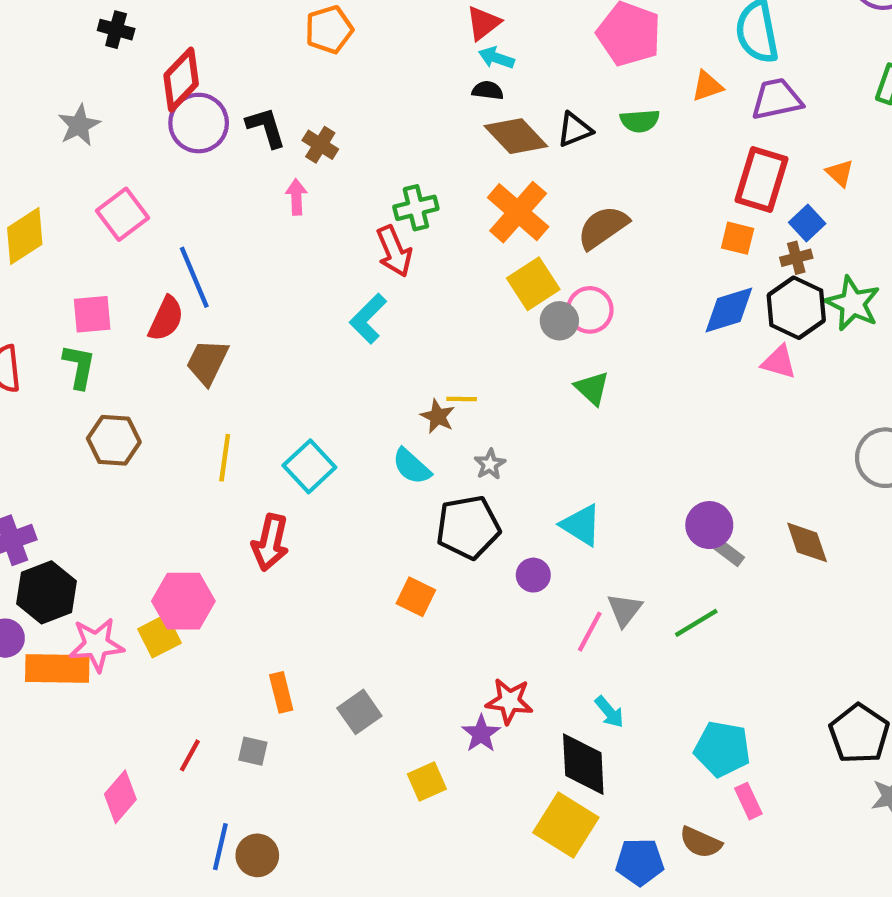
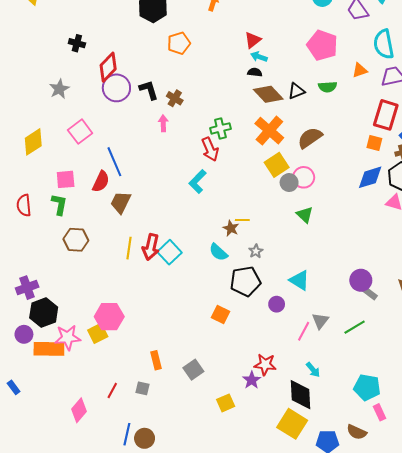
red arrow: (270, 542) -> (151, 247), moved

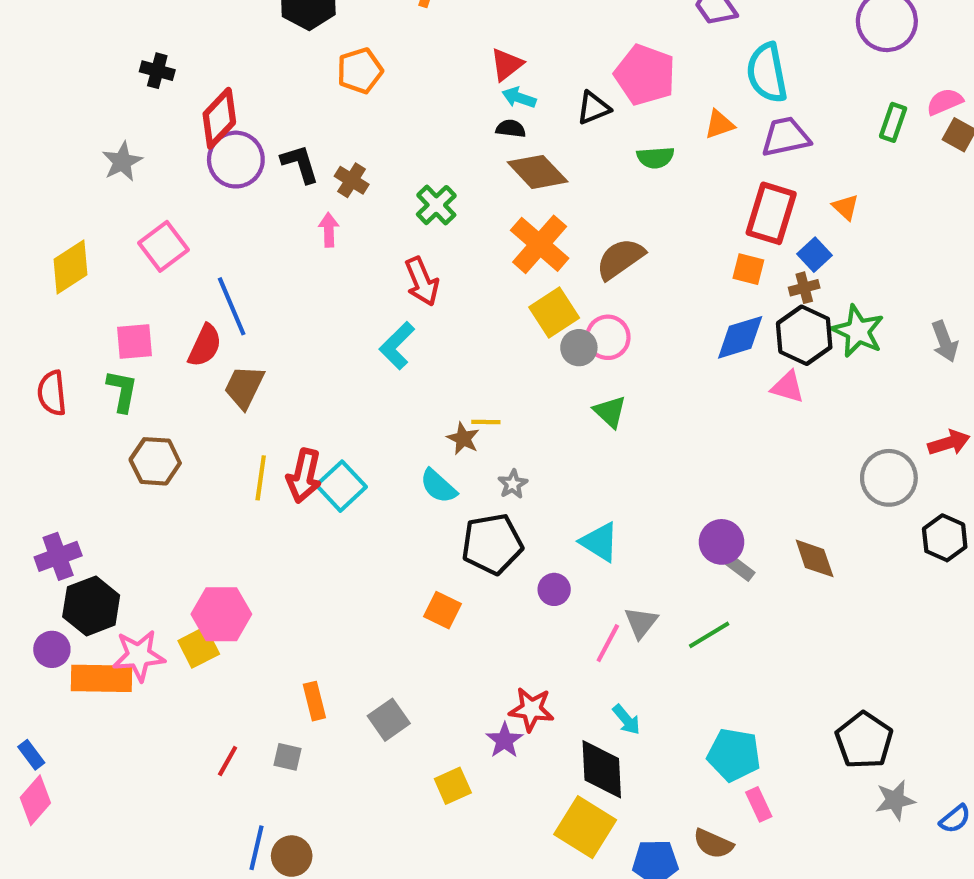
black triangle: (296, 91) -> (593, 108), moved
green cross: (220, 128) -> (436, 205), moved, turned -30
pink diamond: (79, 410) -> (35, 800), moved

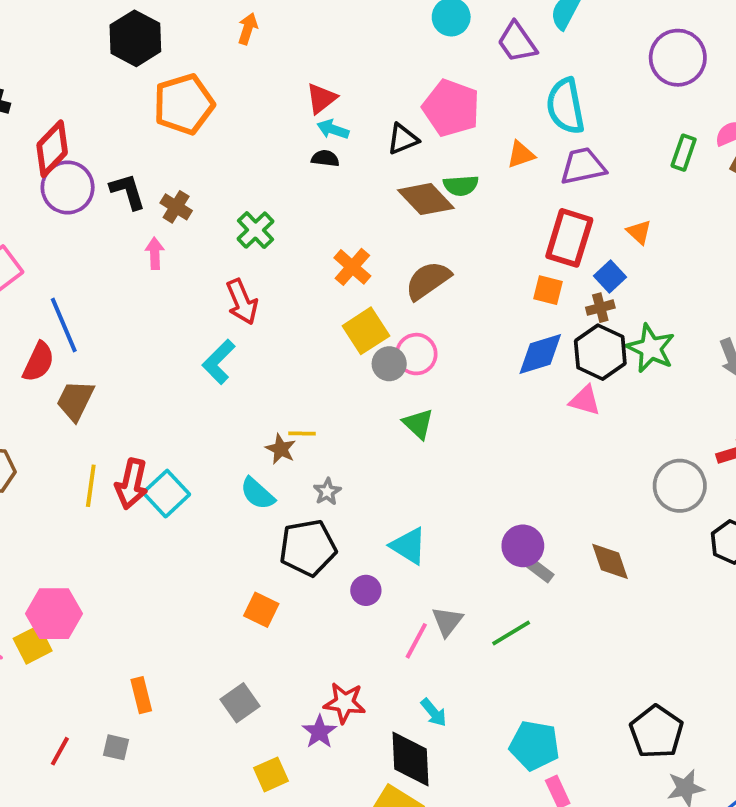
orange pentagon: (360, 71) -> (184, 104), size x1.4
brown diamond: (538, 172) -> (426, 199), moved
orange cross: (540, 244) -> (352, 267), size x0.7
gray square: (389, 720) -> (240, 703), moved

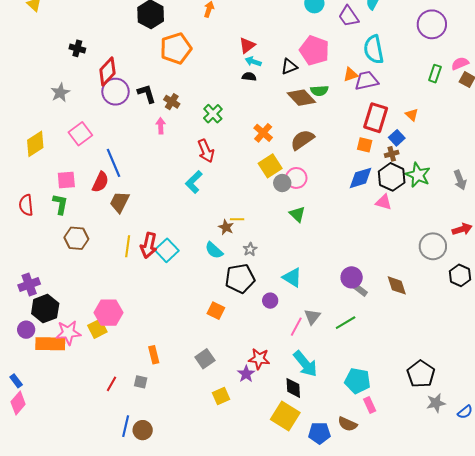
purple trapezoid: (583, 166) -> (367, 81), moved
cyan arrow: (434, 712) -> (305, 364), size x1.8
black diamond: (410, 759) -> (293, 388), size x0.7

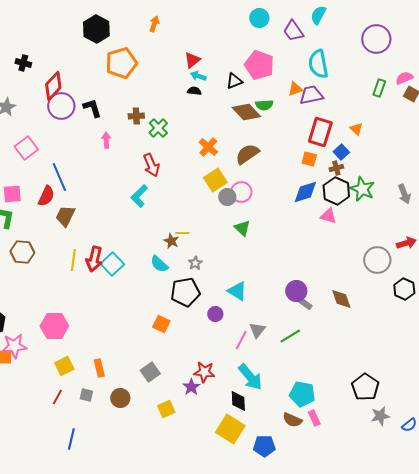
brown cross: (172, 102) -> (136, 116), moved, turned -35
yellow square: (97, 329) -> (64, 366), moved
brown semicircle: (348, 424) -> (292, 420), moved
brown circle: (143, 430) -> (120, 398), moved

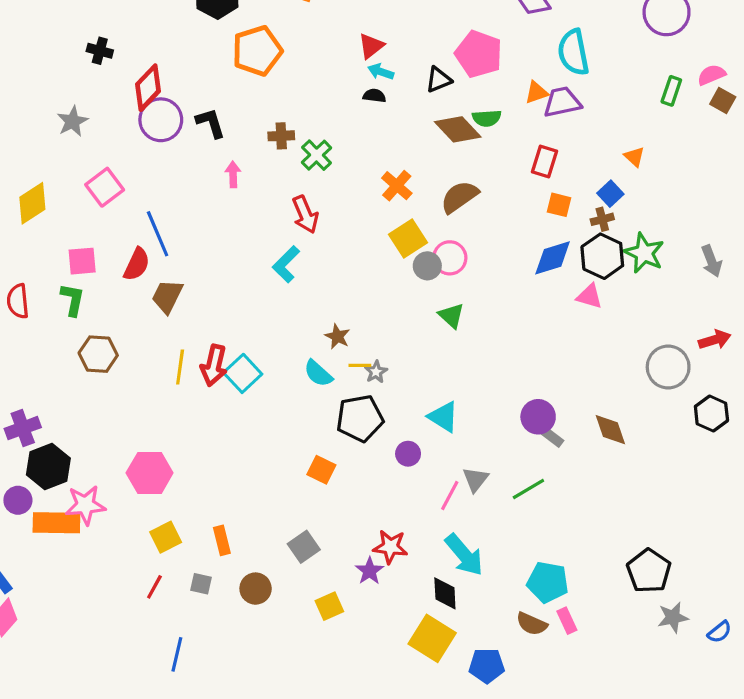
red rectangle: (320, 132) -> (545, 162), moved, size x0.7
yellow line: (182, 233) -> (360, 365), moved

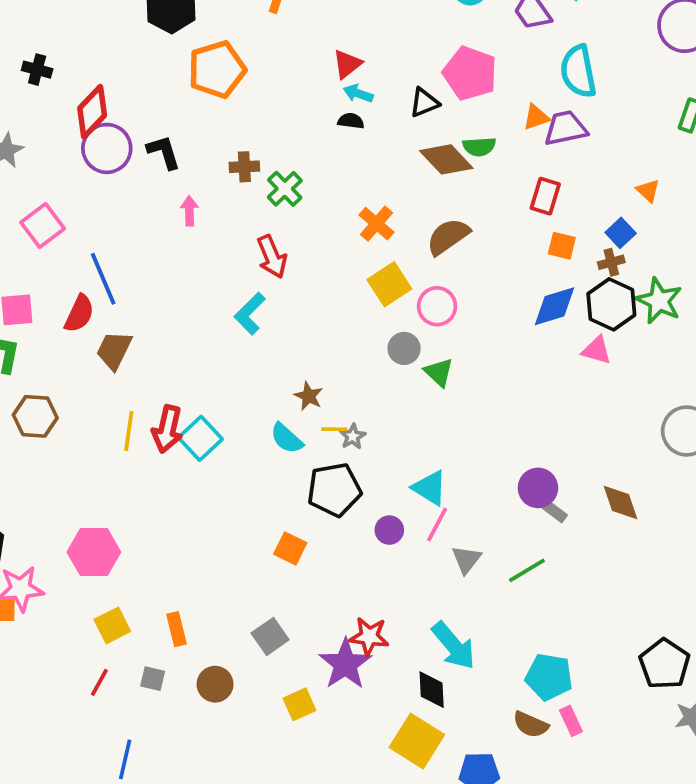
gray circle: (427, 266) -> (404, 348), moved
pink line: (450, 495) -> (437, 525), moved
purple star: (370, 571) -> (345, 664), size x1.6

